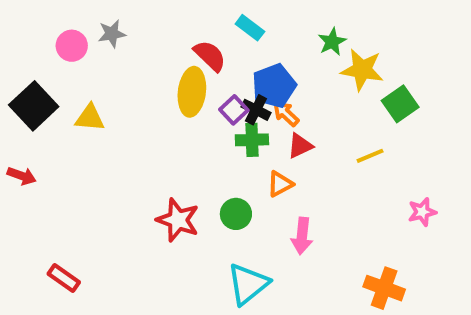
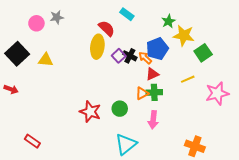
blue pentagon: (274, 86) -> (157, 49), moved
green cross: (252, 140) -> (154, 92), moved
pink star: (422, 212) -> (217, 93), moved, size x1.6

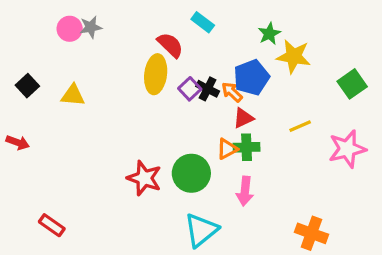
pink circle: (36, 23) -> (70, 29), moved
green square: (203, 53) -> (352, 84), moved
black square: (17, 54) -> (27, 86), size x0.6
green circle: (120, 109) -> (191, 173), size x1.5

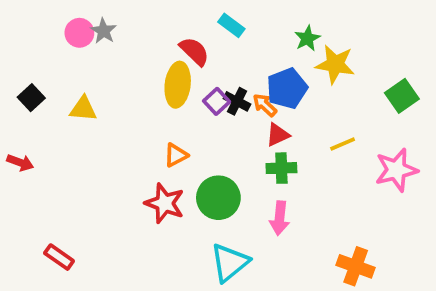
gray star: (91, 27) -> (104, 31), turned -30
orange triangle: (227, 149) -> (176, 155), moved

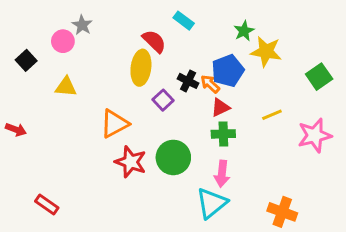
pink circle: (79, 33) -> (63, 41), moved
black square: (31, 98) -> (26, 60), moved
purple square: (217, 101) -> (163, 100), moved
orange triangle: (176, 155) -> (114, 124), moved, size x1.5
cyan triangle: (230, 263) -> (212, 203), moved

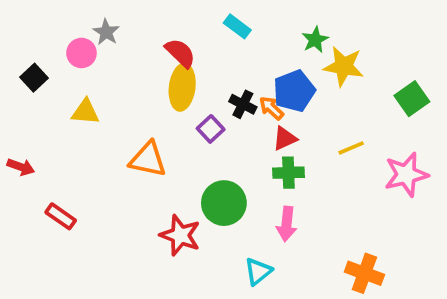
red semicircle: (154, 41) -> (180, 53), moved
orange triangle: (114, 124) -> (148, 159), turned 40
red star: (131, 162) -> (180, 235), moved
cyan triangle: (212, 203) -> (258, 271), moved, size x0.7
red rectangle: (47, 205) -> (61, 216), moved

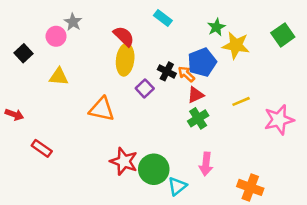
green square: (412, 99) -> (283, 35), moved
green cross: (288, 173) -> (198, 118), turned -30
green circle: (224, 203) -> (154, 169), moved
pink arrow: (287, 224) -> (206, 164), moved

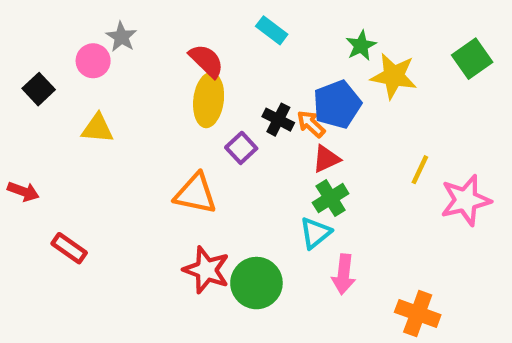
yellow line: (241, 101) -> (420, 170), moved, turned -42
orange triangle: (102, 109) -> (195, 194), moved
cyan triangle: (177, 186) -> (315, 233), moved

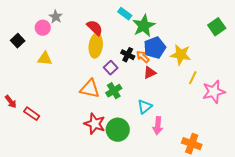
green star: (361, 46) -> (144, 26), moved, size x1.6
yellow star: (394, 76) -> (181, 55), moved
red arrow: (23, 191) -> (11, 102), moved, turned 32
green cross: (331, 198) -> (114, 91), moved

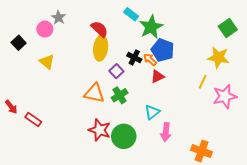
blue pentagon: (155, 48) -> (163, 50), turned -30
yellow star: (181, 55) -> (218, 57), moved
yellow triangle: (45, 59) -> (47, 62), turned 35

